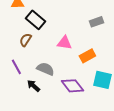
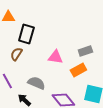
black rectangle: (35, 20) -> (26, 34), turned 66
gray rectangle: (96, 22) -> (85, 51), moved

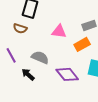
brown semicircle: (16, 54) -> (20, 28), turned -104

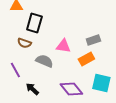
gray semicircle: (40, 57) -> (44, 61), moved

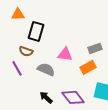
purple line: (15, 70) -> (17, 68), moved
black arrow: (32, 89) -> (46, 97), moved

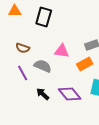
black rectangle: (36, 31) -> (44, 17), moved
purple line: (17, 68) -> (23, 73), moved

